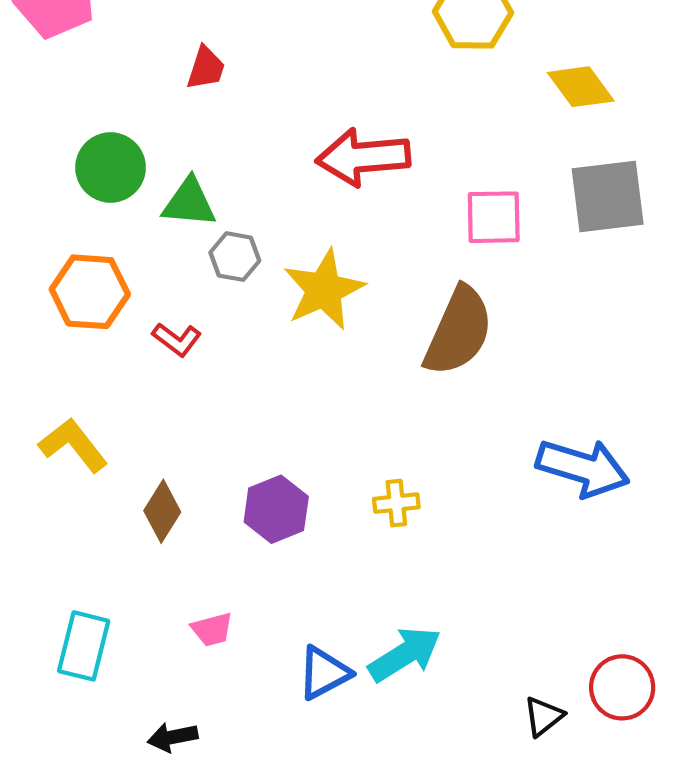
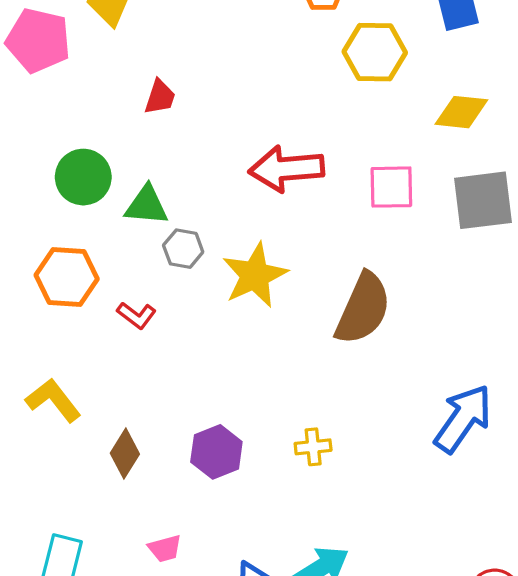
yellow diamond: (581, 87) -> (461, 112), turned -48
pink square: (494, 217) -> (391, 187), moved
blue arrow: (583, 468) -> (463, 419), turned -72

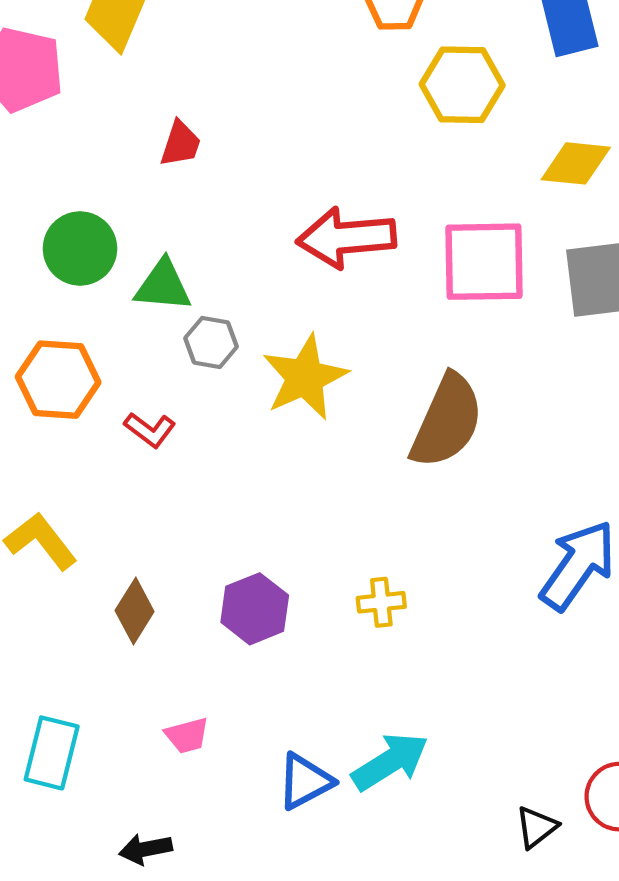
pink square: (391, 187) -> (484, 262), size x1.4

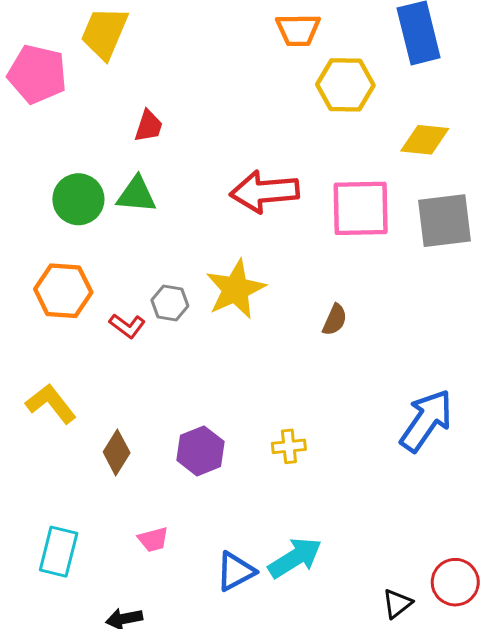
green triangle: (163, 286) -> (136, 195), moved
gray hexagon: (211, 342) -> (170, 303), moved
brown semicircle: (447, 421) -> (335, 320), size x0.5

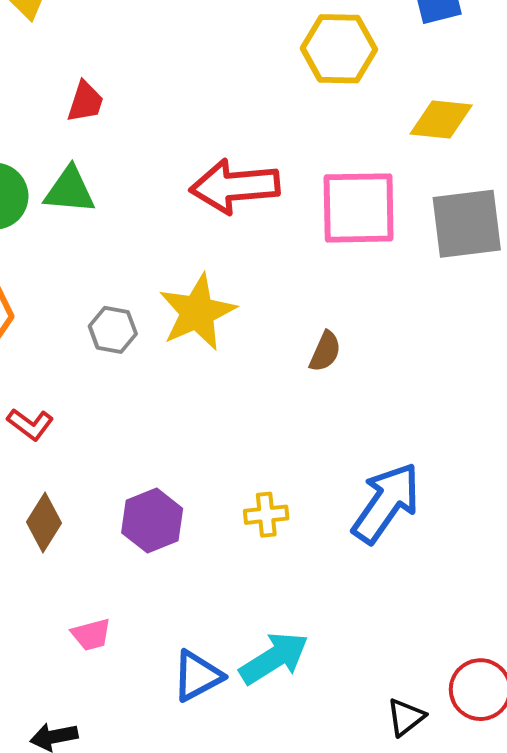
red L-shape: (127, 326) -> (30, 424), moved
blue arrow: (426, 420) -> (386, 503), moved

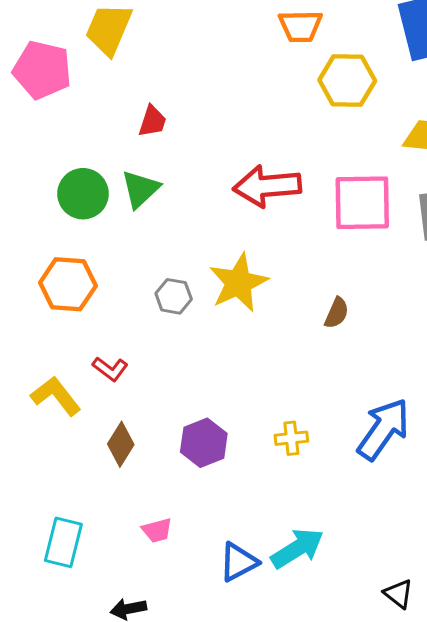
green triangle: (70, 190) -> (140, 189), turned -48
black triangle: (406, 717) -> (399, 594), turned -44

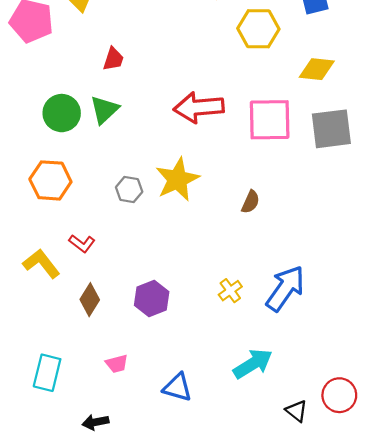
yellow cross: (291, 438) -> (230, 291), moved, turned -30
cyan arrow: (297, 548) -> (253, 364), moved
blue triangle: (238, 562) -> (177, 387), turned 44

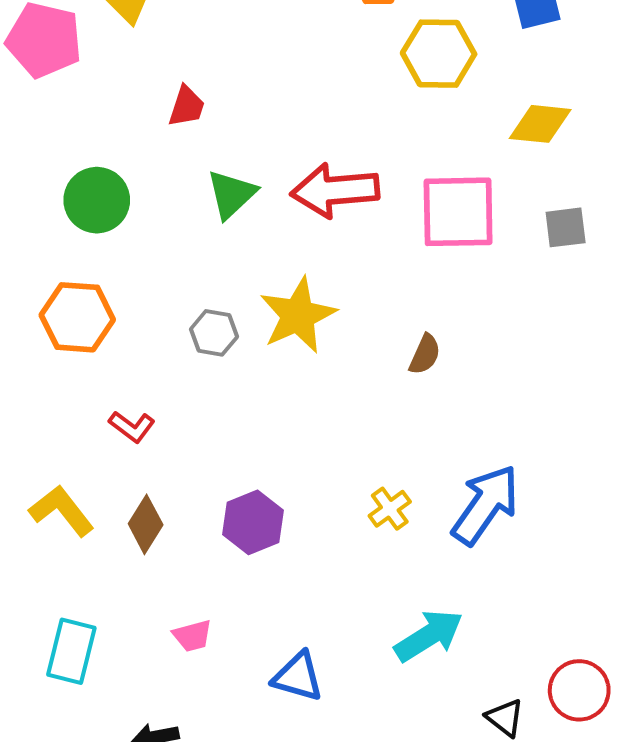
green triangle: (104, 110) -> (232, 194), moved
gray square: (331, 129) -> (566, 227), size x0.6
yellow L-shape: (41, 264) -> (62, 511), moved

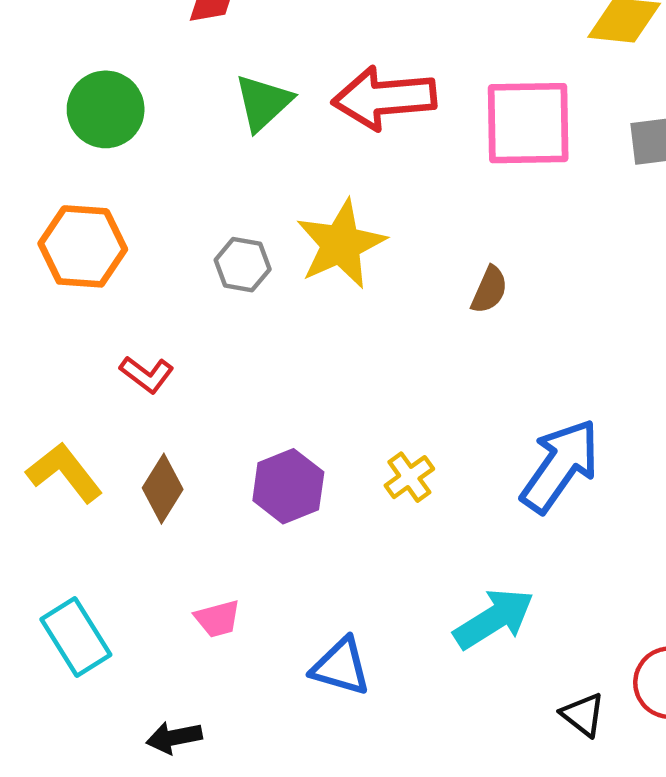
yellow cross: (390, 509) -> (409, 477), moved
cyan rectangle: (71, 651) -> (76, 637), turned -46

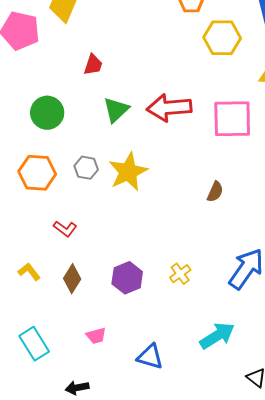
yellow star: (341, 244) -> (128, 172), moved
gray hexagon: (243, 265) -> (86, 168), moved
yellow L-shape: (64, 473) -> (29, 272), size x0.7

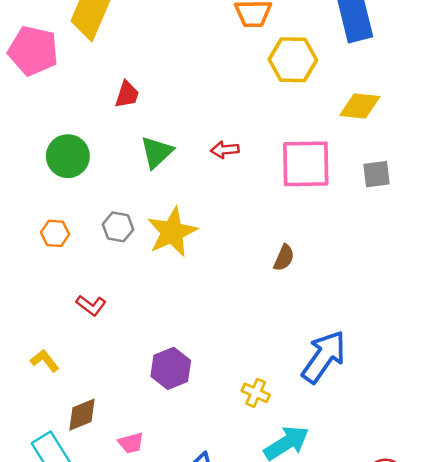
red arrow: (169, 108) -> (225, 150), size x0.5
orange hexagon: (37, 173) -> (55, 233), size x0.6
yellow cross: (180, 274) -> (256, 393), moved, turned -30
brown diamond: (72, 279) -> (82, 415), moved, turned 36

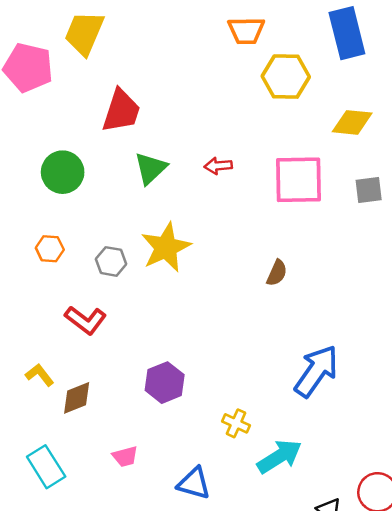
red trapezoid: (127, 94) -> (121, 111), size x1.6
gray hexagon: (118, 227) -> (111, 261), moved
red L-shape: (91, 305) -> (86, 320), size x1.4
yellow cross: (256, 393) -> (236, 423), moved
brown diamond: (82, 415) -> (77, 398), moved

